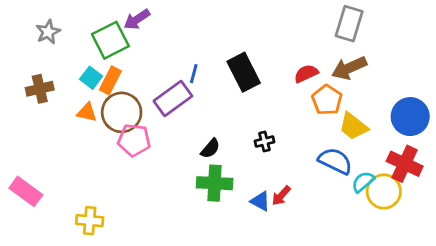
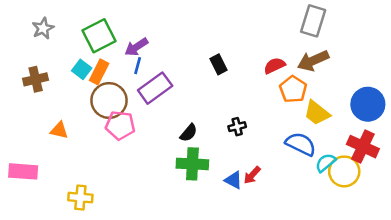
purple arrow: (137, 19) -> (136, 47), moved
black rectangle: (244, 72) -> (219, 64), size x0.6
blue line: (194, 74) -> (138, 66), moved
orange triangle: (87, 112) -> (59, 130), moved
pink rectangle: (26, 191) -> (23, 171), turned -32

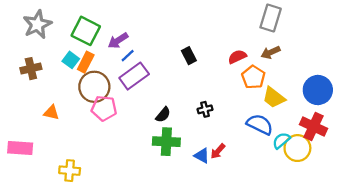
gray star: (43, 28) -> (37, 24), size x1.5
green square: (99, 36) -> (86, 31), turned -36
brown arrow: (313, 61) -> (271, 52), size x0.7
blue line: (138, 66) -> (128, 56), moved, turned 32

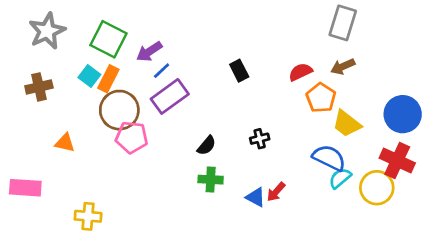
cyan semicircle: (281, 141) -> (340, 178), moved
green cross: (166, 142) -> (211, 180), size x0.7

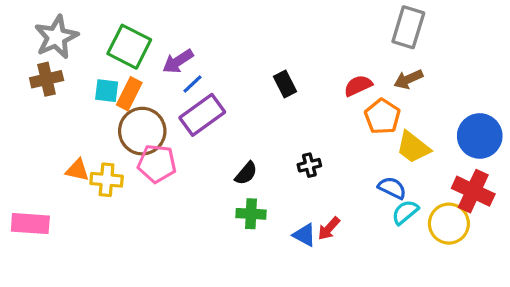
cyan square: (89, 76) -> (107, 91), turned -30
brown cross: (39, 87) -> (47, 79), moved
blue semicircle: (329, 158) -> (392, 188), size x0.7
yellow cross: (88, 216) -> (107, 180), moved

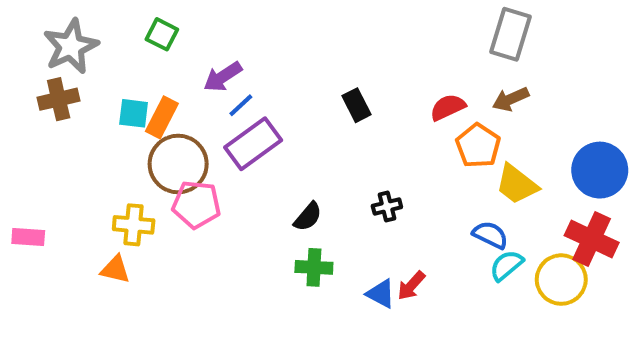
green square: (129, 47) -> (162, 34), moved, size x0.6
orange triangle: (77, 170) -> (115, 269), moved
pink rectangle: (30, 224) -> (28, 237), moved, size x0.7

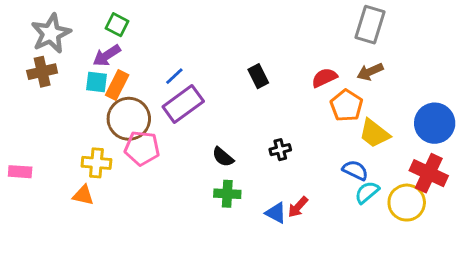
purple arrow: (223, 77) -> (107, 56), moved
black semicircle: (308, 217) -> (223, 157), turned 90

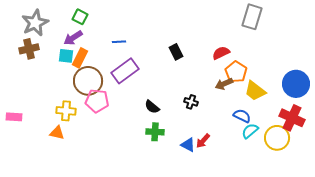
brown arrow: (370, 72) -> (224, 84), moved
blue line: (174, 76) -> (119, 42), moved, turned 40
black cross: (280, 150) -> (191, 102), turned 32

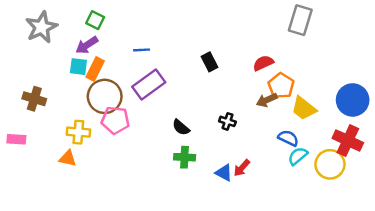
brown cross: (29, 49) -> (34, 99), moved, turned 30

